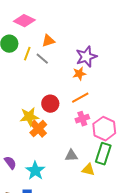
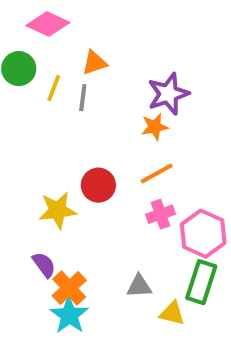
gray line: (42, 59) -> (83, 98), turned 56
orange cross: (38, 129) -> (69, 288), moved
purple semicircle: (10, 163) -> (44, 265), moved

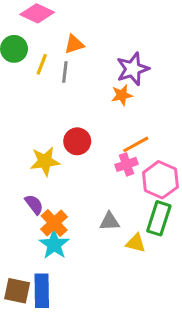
orange line: (157, 173) -> (136, 144), moved

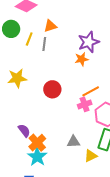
yellow star: (45, 161) -> (17, 78), moved
yellow triangle: (136, 243) -> (91, 156), turned -40

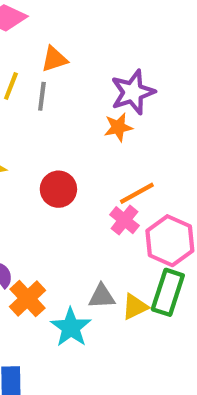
pink cross: (85, 104) -> (124, 220), turned -32
yellow triangle: (91, 156) -> (135, 307), moved
cyan star: (37, 157) -> (71, 327), moved

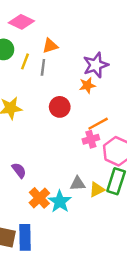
red circle: (58, 189) -> (60, 107), moved
pink cross: (124, 220) -> (91, 139), turned 35
orange cross: (28, 299) -> (39, 198), moved

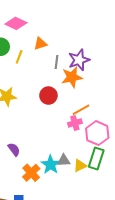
gray line: (43, 67) -> (57, 62), moved
orange star: (87, 85) -> (72, 77), size x1.5
cyan star: (60, 202) -> (51, 165), moved

